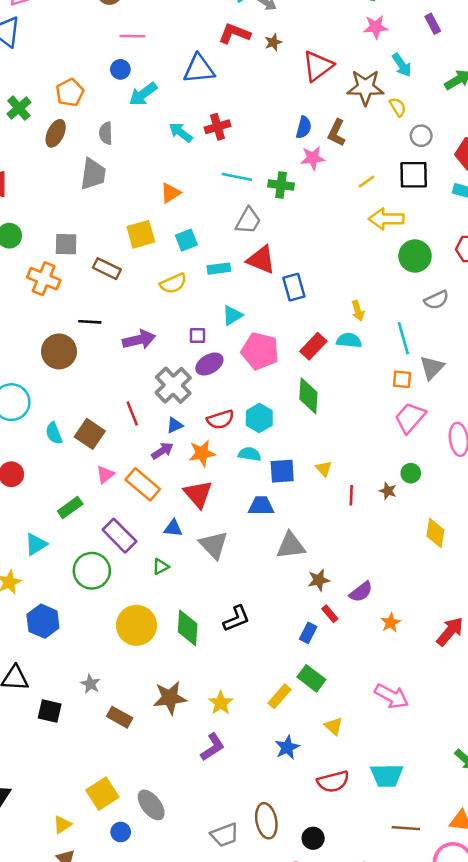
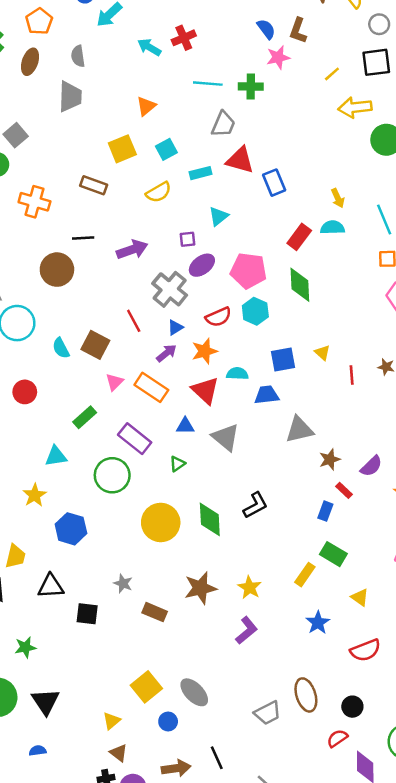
blue semicircle: (304, 127) -> (266, 29), turned -45
gray square: (66, 244) -> (16, 135), moved, turned -35
pink pentagon: (260, 351) -> (248, 271), moved
cyan semicircle: (250, 454) -> (237, 374), moved
cyan triangle: (36, 544) -> (56, 456), turned 30

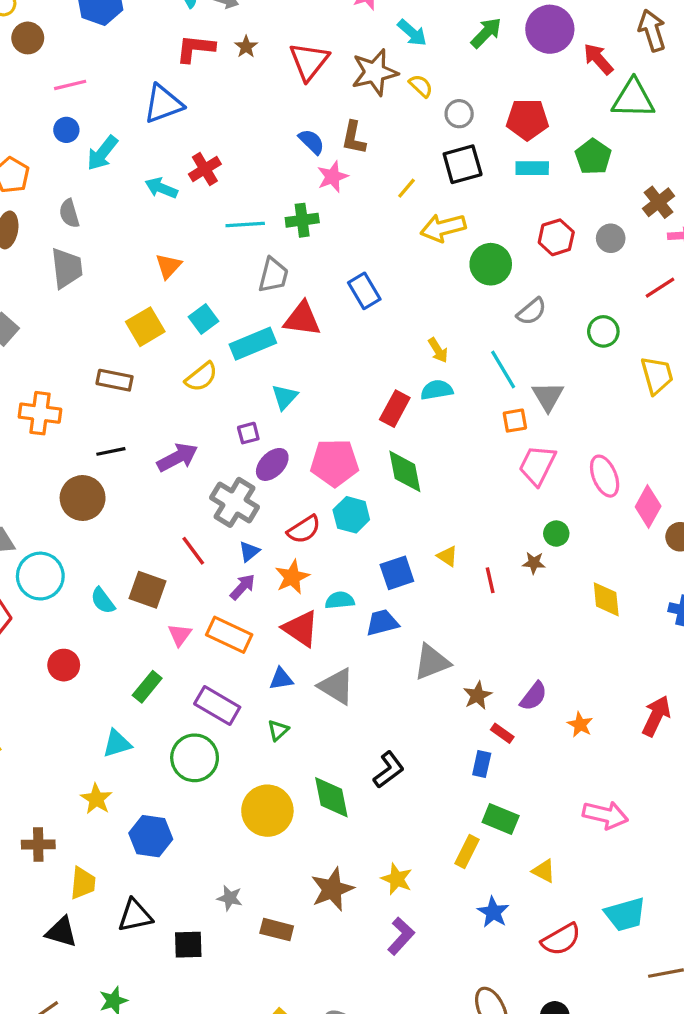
cyan rectangle: (201, 173) -> (253, 344), size x1.5
blue rectangle: (274, 183) -> (364, 291), moved

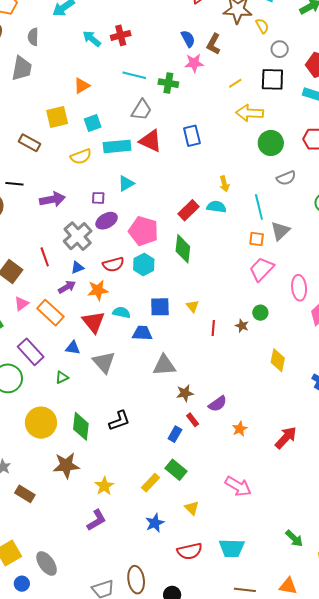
brown star: (332, 889) -> (66, 465), moved

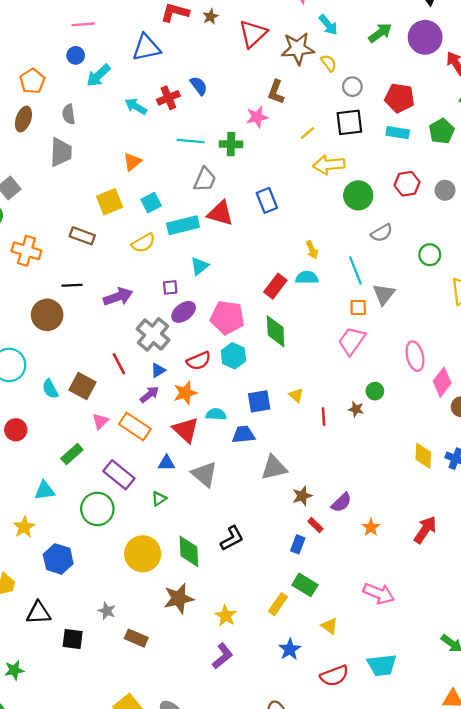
blue semicircle: (188, 39) -> (199, 86), moved
pink trapezoid: (262, 269) -> (352, 341), moved
yellow diamond: (278, 360) -> (423, 456), moved

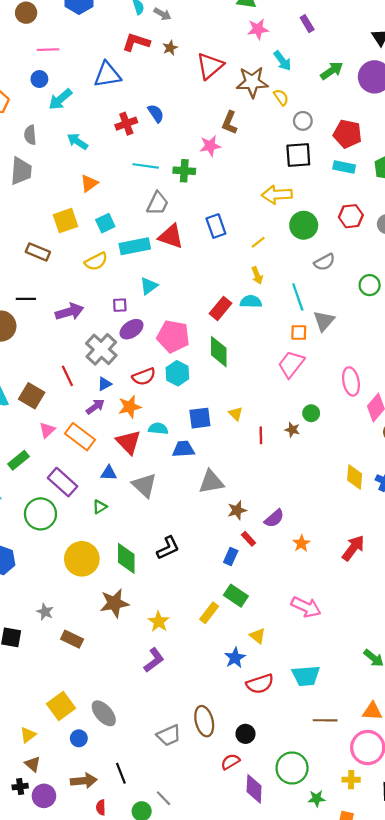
cyan arrow: (136, 106) -> (77, 141), moved
yellow line: (307, 133) -> (258, 242), moved
blue star: (290, 649) -> (235, 658), moved

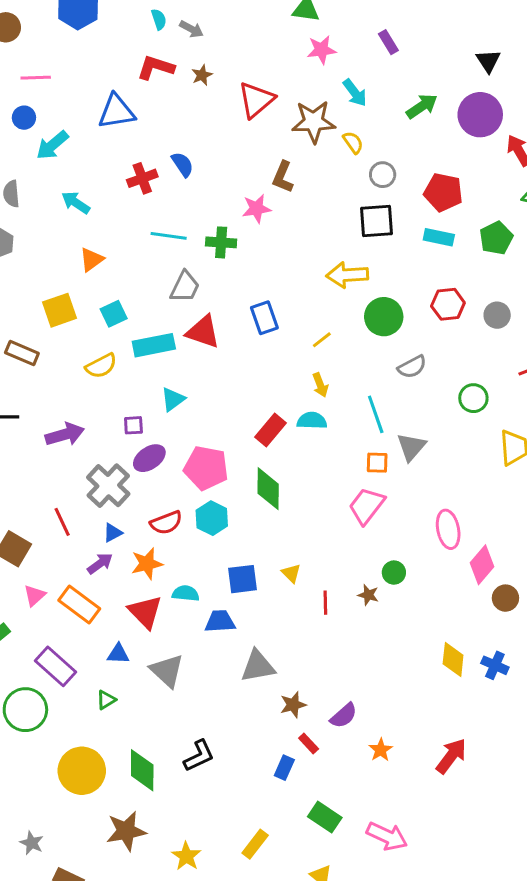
green rectangle: (236, 596) -> (325, 817), moved

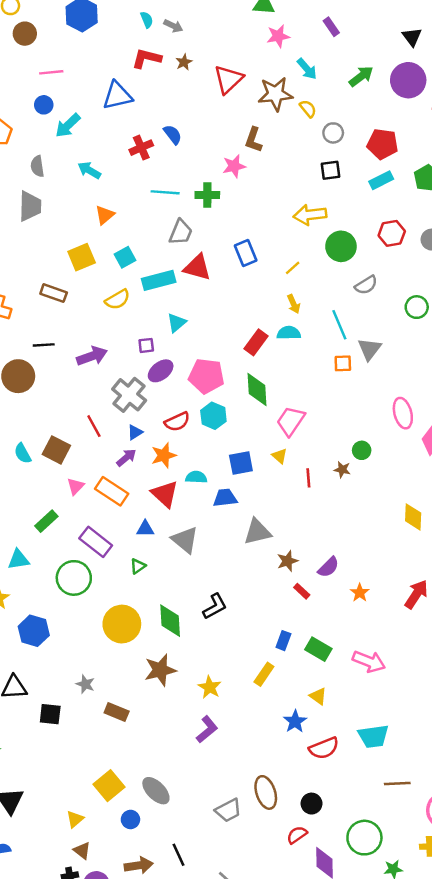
black square: (376, 221) -> (331, 170), size x0.7
cyan rectangle: (439, 237) -> (381, 180), turned -35
pink trapezoid: (367, 506) -> (291, 421), moved
blue rectangle: (284, 768) -> (283, 641), moved

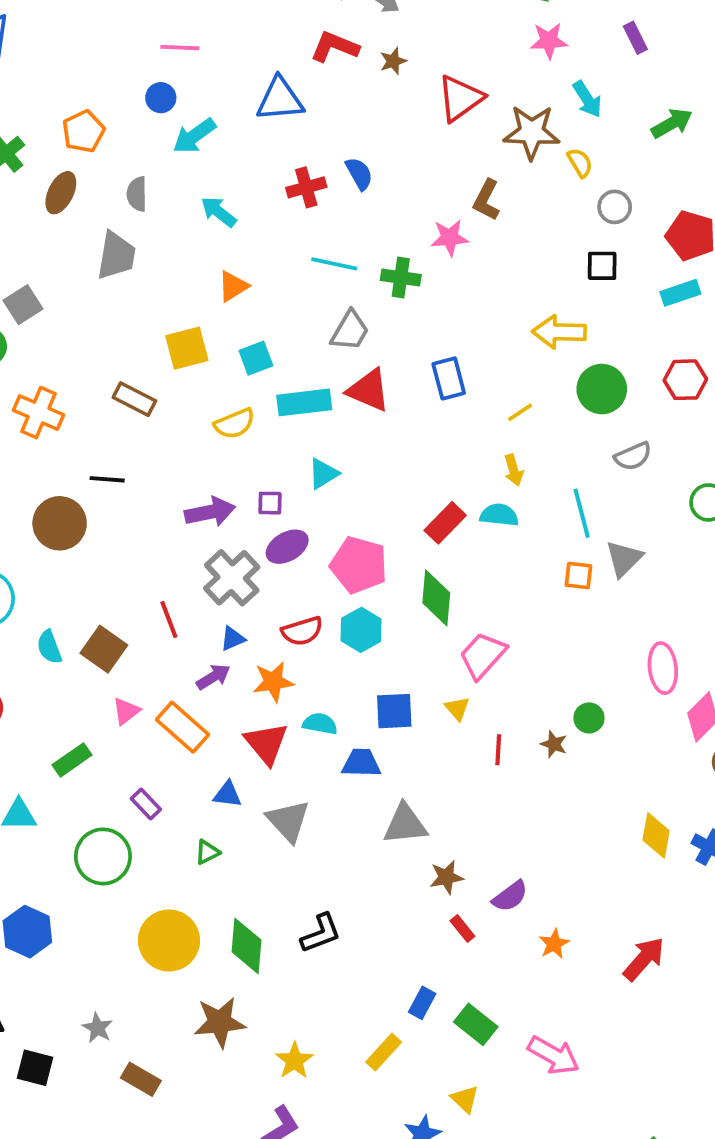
purple arrow: (92, 356) -> (210, 512), moved
purple rectangle: (96, 542) -> (146, 804), size x0.6

